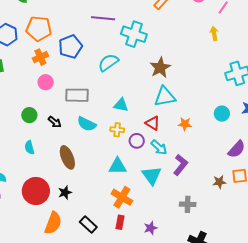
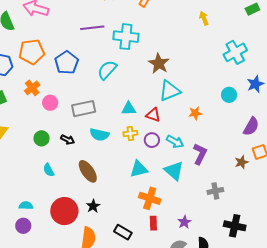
orange cross: (40, 57) -> (32, 88), moved
red triangle: (153, 123) -> (153, 115), moved

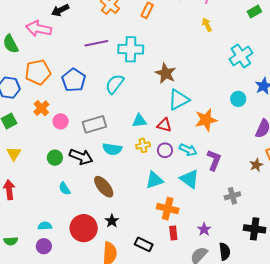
orange star: (195, 113) -> (206, 120), size x1.6
black arrow: (68, 140) -> (81, 157), size x1.6

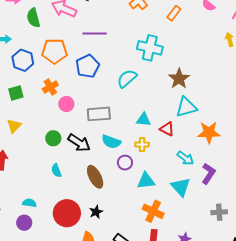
purple line: (96, 43) -> (95, 34), moved
purple circle: (165, 150) -> (125, 163), moved

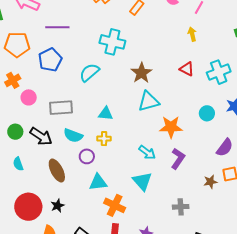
red triangle: (167, 129) -> (187, 69), moved
purple L-shape: (208, 174) -> (178, 158), moved
cyan triangle: (146, 181) -> (98, 182), moved

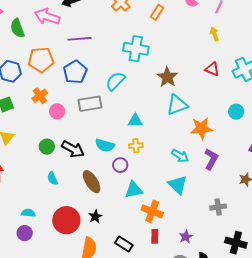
gray rectangle: (61, 108) -> (90, 104), moved

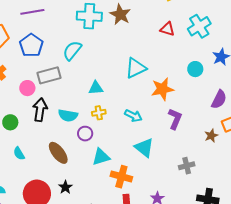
brown star: (167, 77) -> (120, 15), moved
pink circle: (57, 111) -> (27, 88), moved
black arrow: (73, 149) -> (40, 110), moved, turned -105
cyan arrow: (180, 156) -> (133, 116), moved

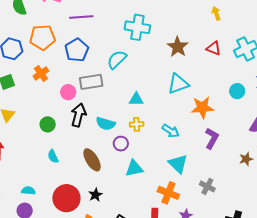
brown star: (120, 15) -> (178, 47), moved
gray cross: (187, 166) -> (207, 186), moved, turned 35
orange cross: (121, 177) -> (168, 193), moved

